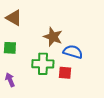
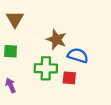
brown triangle: (14, 18) -> (15, 19), turned 30

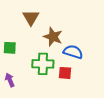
brown triangle: (15, 19) -> (31, 18), moved

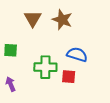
brown star: (53, 37) -> (62, 20), moved

